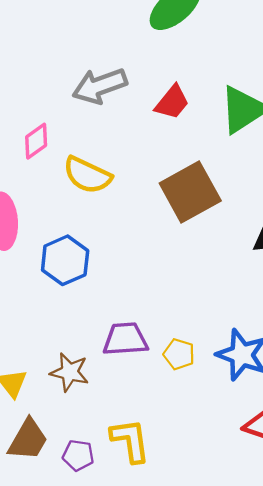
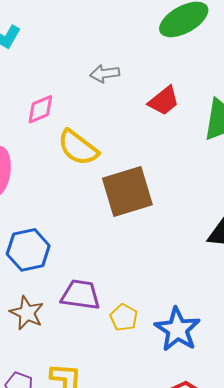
gray arrow: (100, 86) -> (105, 74), size x0.6
brown square: (190, 192) -> (127, 192), moved
blue hexagon: (65, 260) -> (28, 250), moved

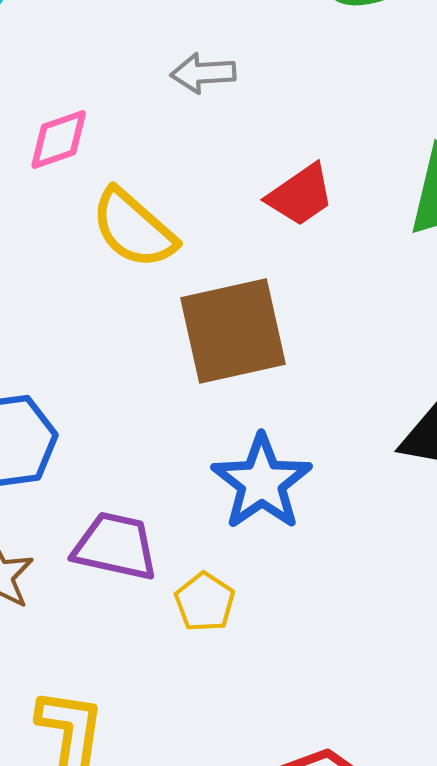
red trapezoid: (164, 101) -> (300, 195), moved
blue star: (177, 329) -> (262, 482), moved

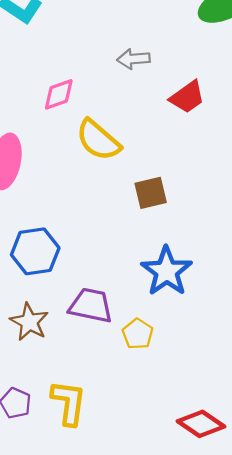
red trapezoid: (300, 195) -> (187, 97), moved
brown square: (233, 331) -> (151, 193), size x0.6

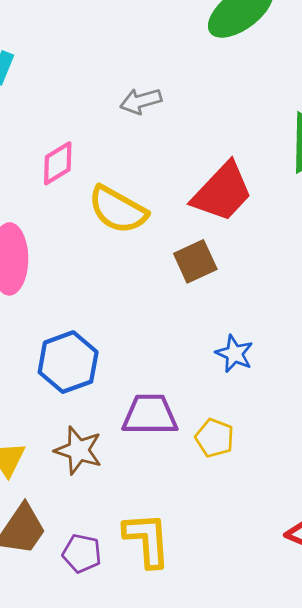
red trapezoid: (187, 97) -> (222, 192), moved, size x1.4
blue star: (167, 271) -> (234, 354), size x0.6

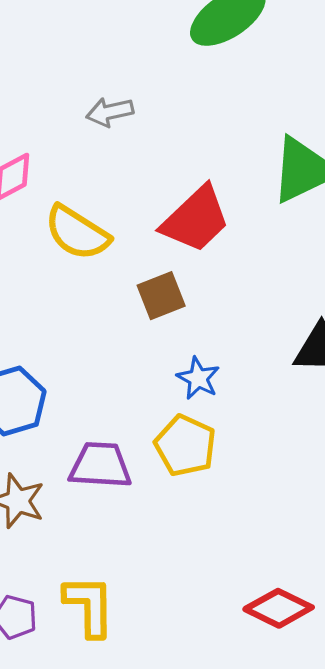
blue star: (234, 354) -> (198, 378), moved
yellow pentagon: (215, 438) -> (185, 446), moved, size x1.4

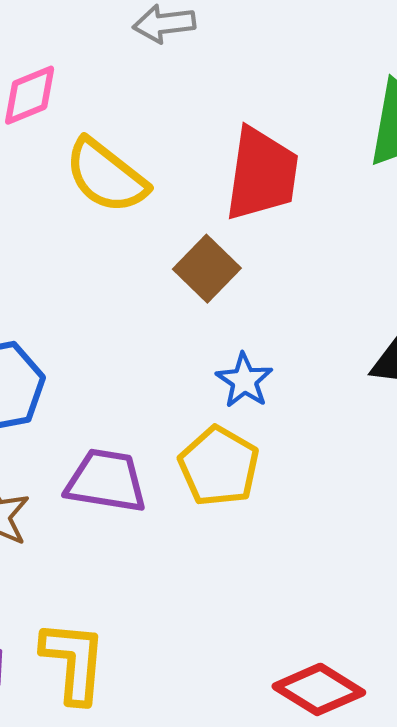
red trapezoid: (196, 219) -> (262, 174), turned -44
brown square: (161, 296) -> (207, 269), turned -30

